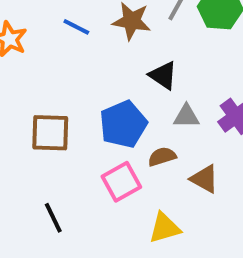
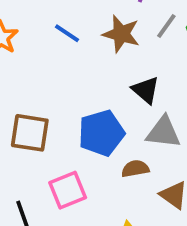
gray triangle: (186, 116) -> (163, 132), size x1.4
pink square: (121, 182) -> (68, 190), moved

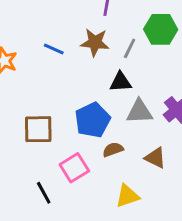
gray line: (166, 26) -> (130, 48), moved
black triangle: (146, 90) -> (121, 82), turned -35
brown semicircle: (135, 169) -> (113, 150), moved

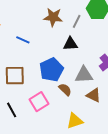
blue line: (54, 49) -> (23, 40), moved
gray triangle: (139, 112) -> (84, 75), moved
brown semicircle: (113, 150) -> (65, 90), turned 64
black line: (44, 193) -> (12, 110), moved

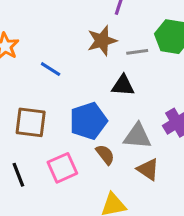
brown star: (53, 17) -> (102, 41), turned -30
gray line: (77, 21) -> (137, 52), turned 48

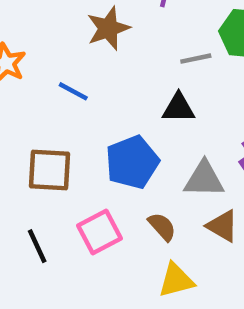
brown star: (102, 41) -> (108, 28), moved
brown semicircle: (105, 155) -> (162, 227), moved

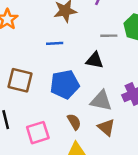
blue line: (73, 91) -> (55, 43), moved, turned -42
pink square: (100, 232) -> (38, 133), moved

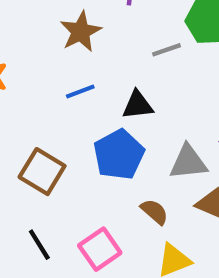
black triangle: (95, 60) -> (138, 105), moved
brown square: (20, 80) -> (42, 172), turned 35

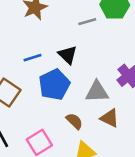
blue line: (80, 91) -> (32, 58), moved
black triangle: (138, 105) -> (68, 55), turned 48

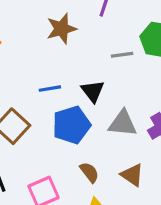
gray triangle: (97, 92) -> (123, 123), moved

